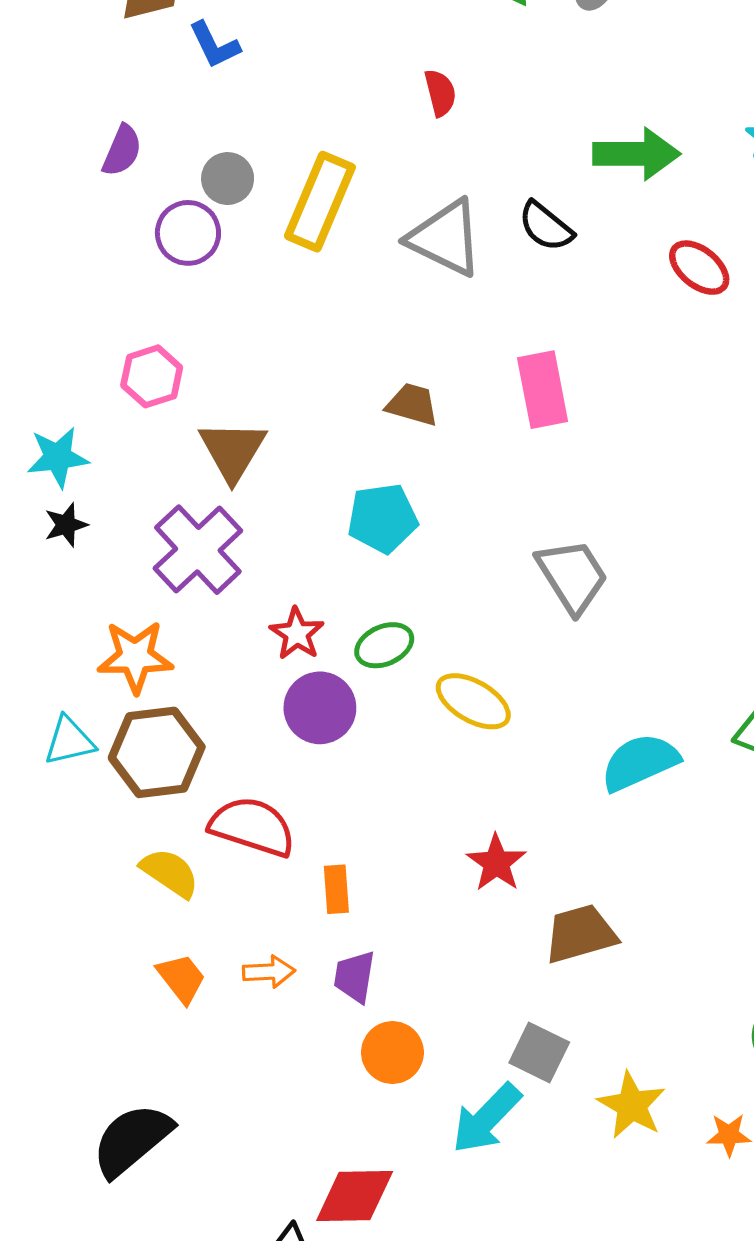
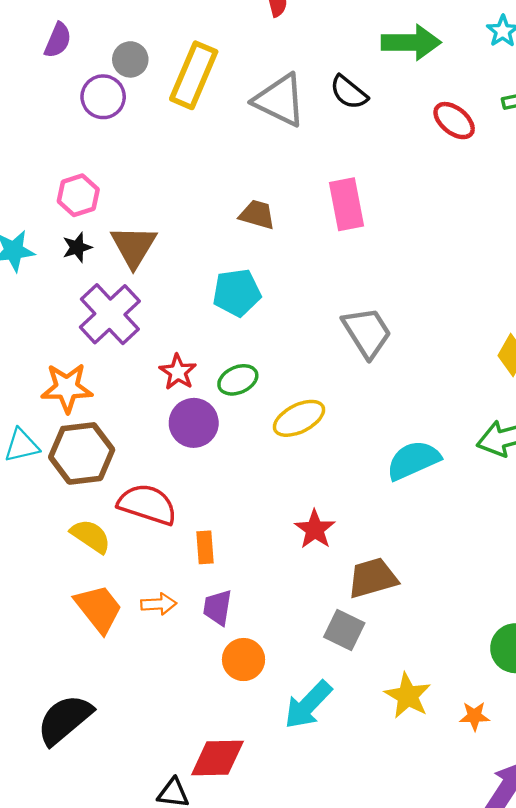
black star: (66, 525) -> (77, 247), moved
yellow ellipse: (473, 701) -> (299, 418), turned -57
orange trapezoid: (181, 978) -> (99, 609), size x1.4
gray square: (539, 1053) -> (344, 630), moved

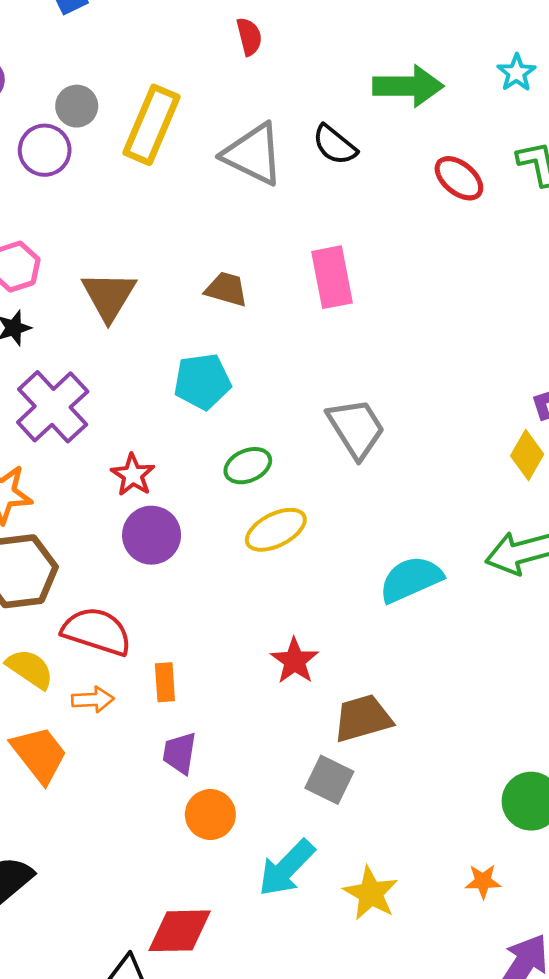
brown triangle: (134, 246) -> (109, 296), moved
green ellipse: (238, 380) -> (248, 466), moved
orange arrow: (159, 604) -> (93, 700), moved
yellow star: (408, 696) -> (371, 893), moved

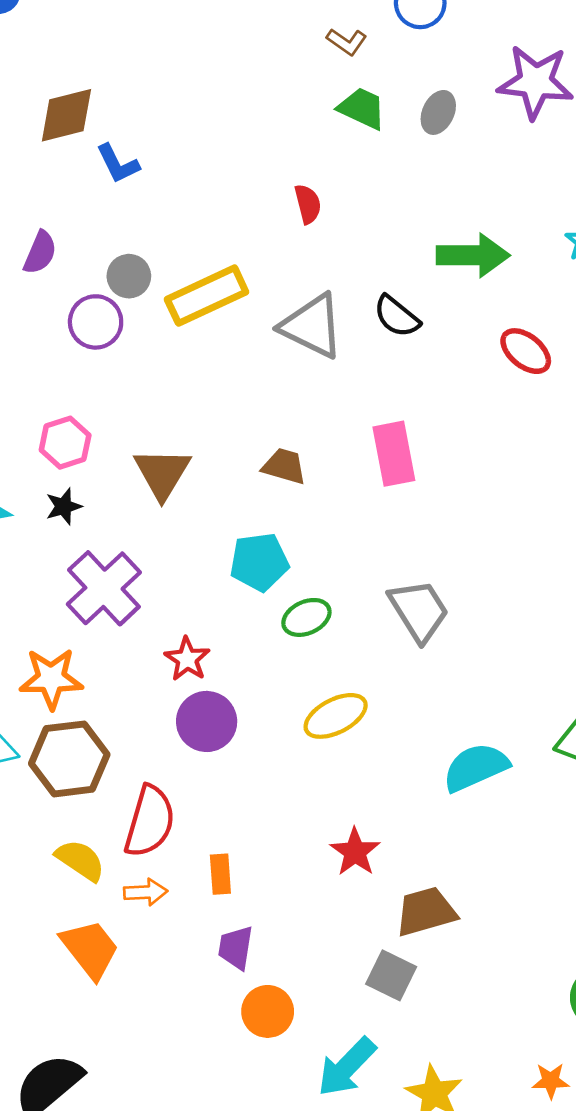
yellow rectangle: (152, 125) -> (207, 296), turned 42
green ellipse: (248, 466) -> (306, 617), moved
red semicircle: (97, 631) -> (150, 821), turned 88

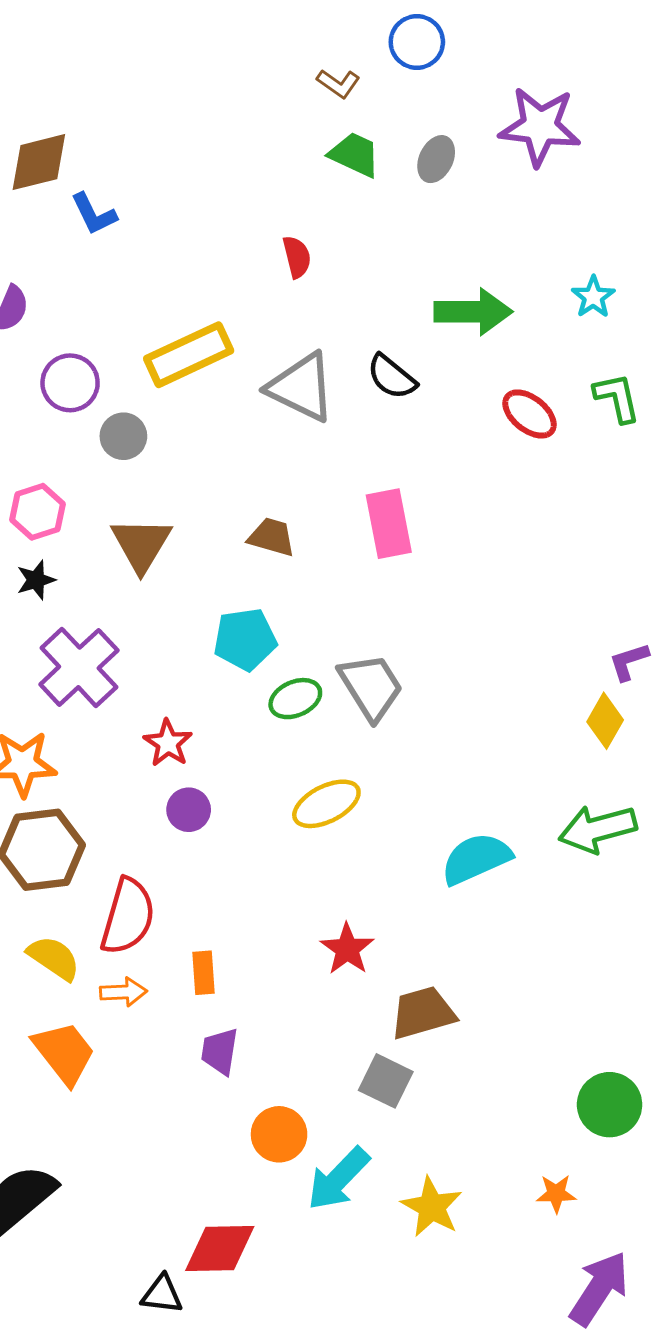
gray circle: (129, 276) -> (123, 436), moved
gray trapezoid: (419, 610) -> (371, 687), moved
purple circle: (207, 721) -> (189, 810), size x0.7
orange circle: (268, 1011) -> (279, 1134), moved

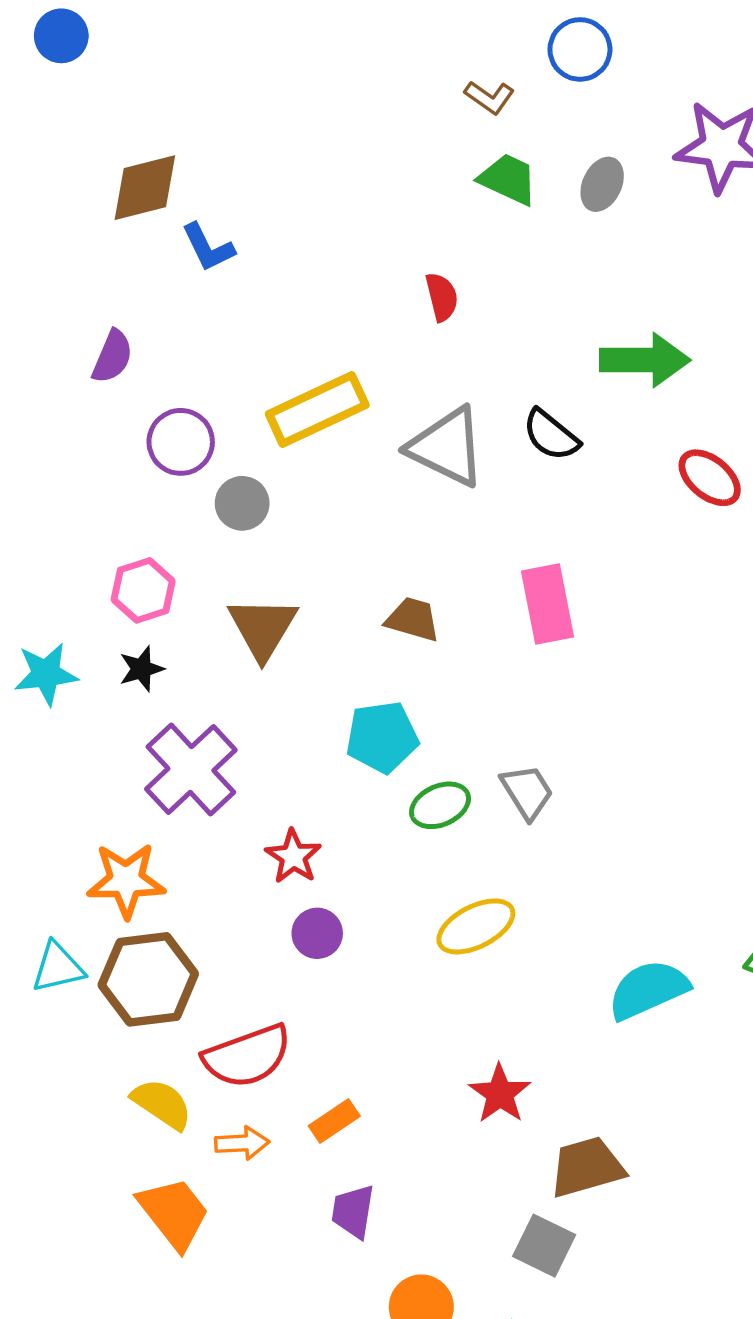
gray trapezoid: (371, 687) -> (527, 792), size x0.7
red semicircle: (128, 916) -> (247, 1056), turned 54
orange rectangle: (203, 973) -> (334, 1121), turned 60

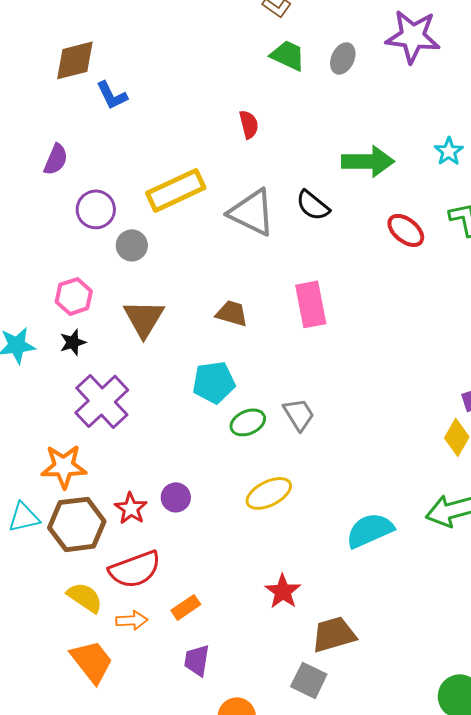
red star: (293, 857) -> (131, 508), moved

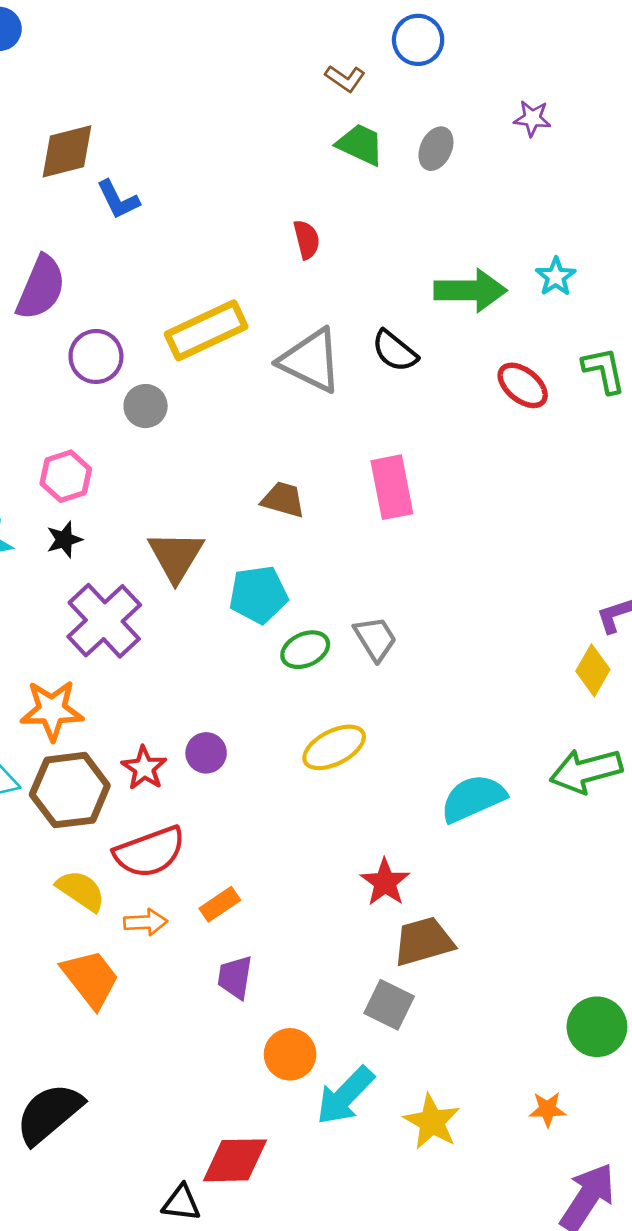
purple star: (413, 36) -> (532, 118), size x0.5
cyan star: (449, 151) -> (556, 277), moved
purple semicircle: (56, 159) -> (41, 288), size x1.5
brown triangle: (144, 318) -> (176, 556), moved
red star: (283, 591) -> (385, 882), moved

